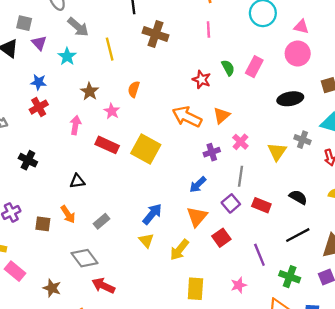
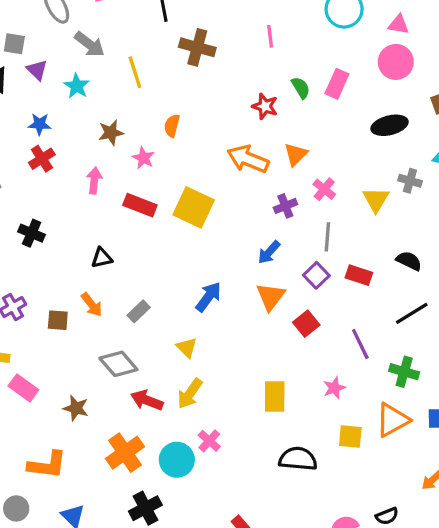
brown star: (90, 91) -> (111, 133), turned 30
yellow triangle: (146, 240) -> (187, 348), moved
yellow arrow: (179, 250) -> (190, 394), moved

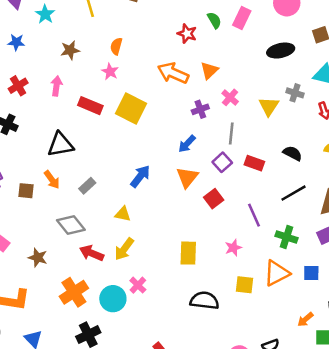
pink star: (143, 158) -> (110, 72), moved
red cross: (42, 159) -> (18, 86), moved
black triangle: (102, 258) -> (60, 145), size x1.6
yellow triangle: (187, 348) -> (123, 214), turned -35

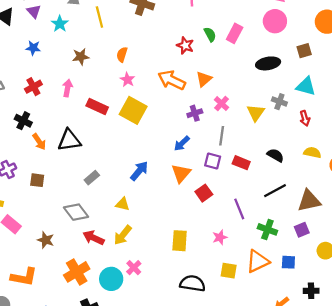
pink star: (110, 72) -> (127, 80), moved
purple square: (222, 162) -> (213, 161), turned -35
orange arrow: (52, 180) -> (39, 142), moved

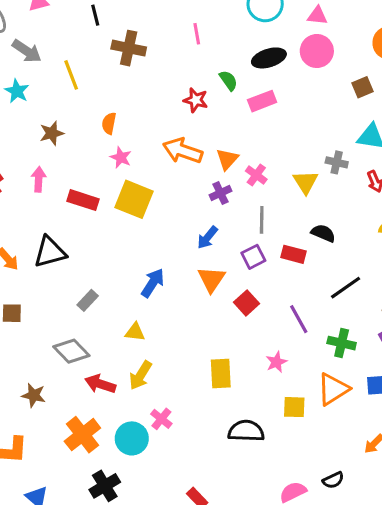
pink rectangle: (235, 33) -> (262, 101), moved, turned 48
black ellipse: (268, 63) -> (269, 58), moved
orange triangle: (204, 79) -> (227, 159), moved
black semicircle: (275, 155) -> (323, 233), moved
purple square: (213, 161) -> (253, 257), turned -35

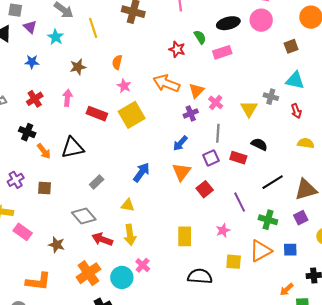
yellow square: (134, 199) -> (132, 115), turned 35
yellow arrow: (140, 375) -> (130, 235), turned -42

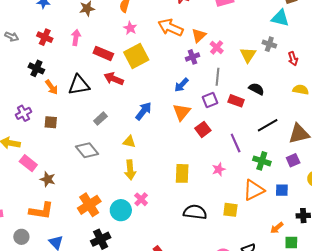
cyan triangle: (295, 80) -> (280, 18), moved
red cross: (35, 99) -> (45, 37), turned -35
red arrow: (102, 239) -> (114, 79), moved
brown star: (57, 245) -> (48, 179), moved
yellow square: (234, 262) -> (230, 210), moved

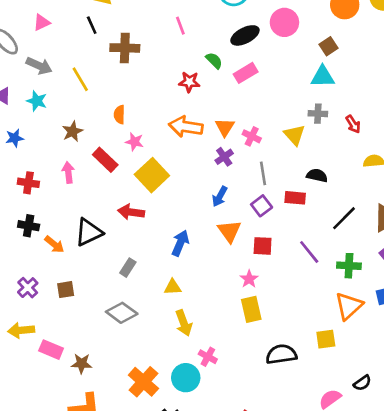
red rectangle: (103, 53) -> (105, 160), moved, turned 36
red square: (203, 129) -> (263, 246), turned -35
pink star: (219, 169) -> (249, 279), moved

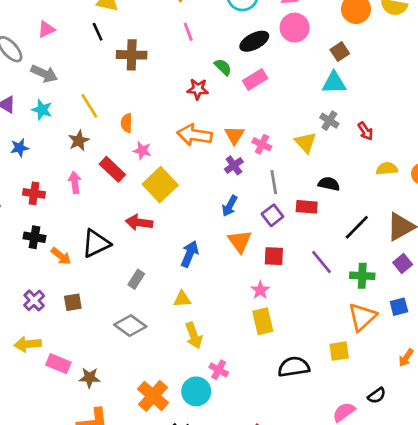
yellow line: (80, 79) -> (89, 106), moved
gray cross: (318, 114) -> (329, 121), turned 30

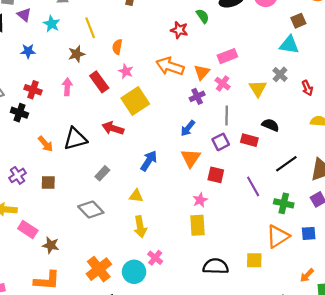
pink rectangle: (255, 79) -> (227, 56), moved
black cross: (34, 237) -> (19, 113), moved

